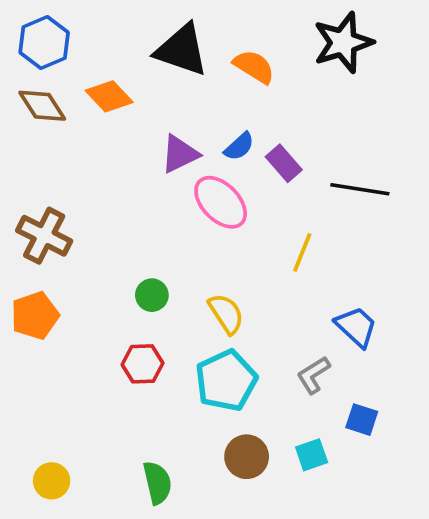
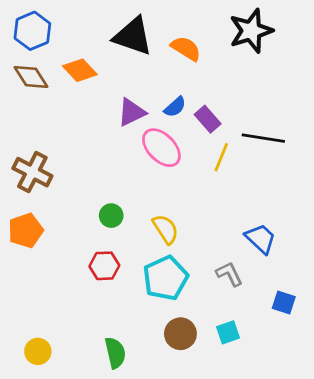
yellow line: (302, 252) -> (221, 157), moved
gray L-shape: (313, 375) -> (229, 274), turned 96
blue square: (362, 420) -> (284, 302), moved

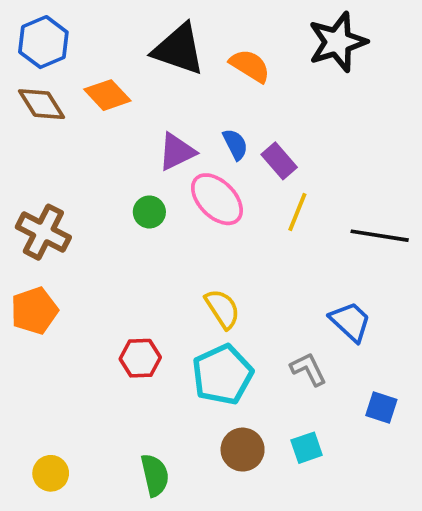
blue semicircle: (175, 107) -> (235, 144), turned -75
black line: (263, 138) -> (380, 236), moved
green circle: (111, 216) -> (149, 212), moved

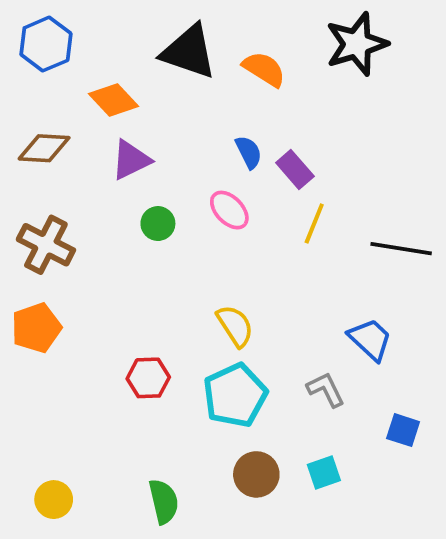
brown diamond: (42, 104) -> (44, 148), moved, turned -54
purple triangle: (177, 152) -> (131, 160), moved
pink ellipse: (217, 199) -> (229, 210), size x0.7

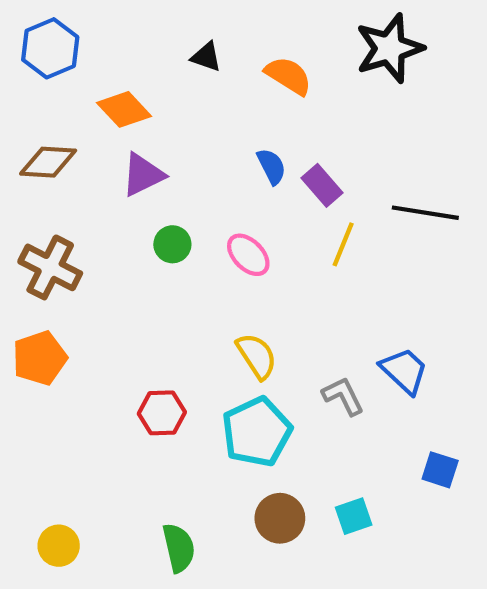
black triangle: (189, 52) -> (206, 57), size x0.5
pink ellipse: (229, 210) -> (248, 255), moved
black line: (401, 249) -> (425, 213), moved
gray L-shape: (326, 390) -> (343, 396), moved

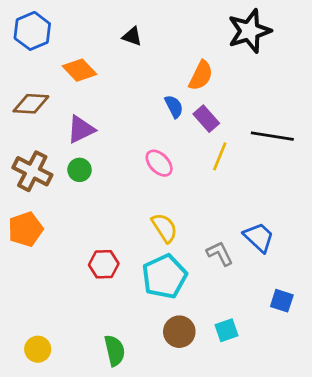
orange semicircle: (288, 76) -> (201, 75), moved, turned 84
purple triangle: (143, 175) -> (81, 129), moved
green circle: (172, 244) -> (80, 170), moved

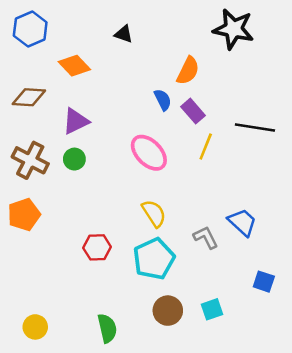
black star: (249, 31) -> (233, 29), turned 30
pink ellipse: (159, 163) -> (149, 153), size x1.4

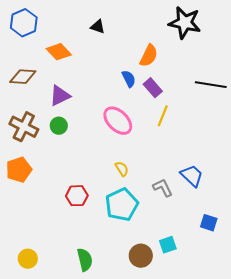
black line: (255, 127) -> (211, 85), moved
yellow semicircle: (154, 213) -> (122, 169), size x0.7
brown circle: (168, 311) -> (141, 256), moved

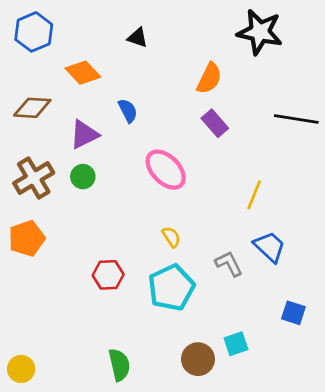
blue semicircle: (129, 79) -> (128, 111), moved
yellow line: (163, 116) -> (254, 195), moved
brown cross: (24, 127) -> (34, 178), turned 32
yellow circle: (28, 259) -> (21, 369), moved

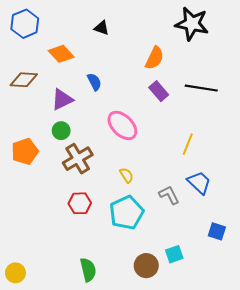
black line: (296, 119) -> (201, 88), moved
brown cross: (34, 178) -> (78, 159), moved
orange pentagon: (27, 238) -> (25, 151), moved

